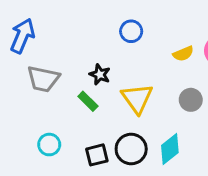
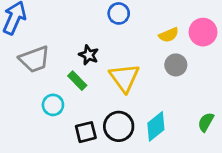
gray trapezoid: (43, 79) -> (34, 59), turned -32
gray circle: (191, 100) -> (176, 65), moved
cyan circle: (49, 145) -> (53, 105), moved

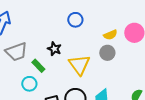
gray circle: (176, 65) -> (107, 53), moved
green rectangle: (77, 81) -> (38, 66), moved

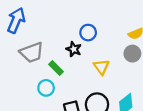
blue circle: (75, 20) -> (88, 33), moved
yellow triangle: (79, 65) -> (101, 67), size x0.7

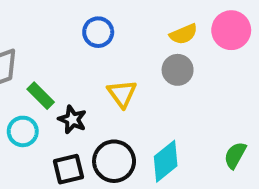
black star: (74, 49) -> (72, 119), moved

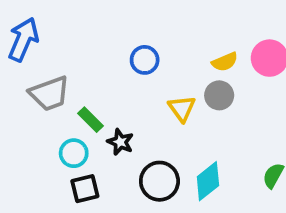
yellow triangle: (122, 94) -> (182, 108), moved
black square: (68, 169) -> (85, 189), moved

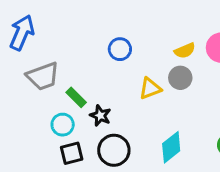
yellow triangle: (182, 108) -> (150, 88), turned 45
black circle: (159, 181) -> (114, 150), moved

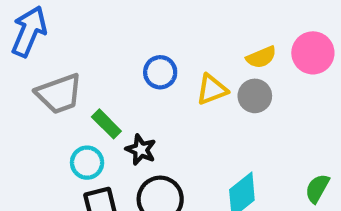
blue circle: (120, 49) -> (160, 72), moved
yellow triangle: (150, 88) -> (212, 89), moved

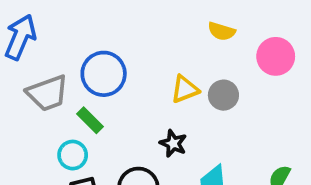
yellow semicircle: (261, 57) -> (222, 31), moved, turned 40
blue circle: (160, 72) -> (104, 74), moved, size x1.5
black star: (141, 150) -> (173, 143), moved

